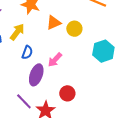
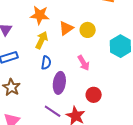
yellow arrow: (17, 32) -> (42, 40), moved
pink arrow: (55, 60) -> (84, 63), moved, turned -63

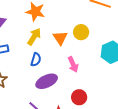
orange triangle: (66, 28) -> (60, 38), moved, turned -35
purple ellipse: (59, 83) -> (47, 81), turned 50

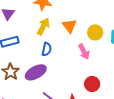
yellow circle: (81, 32) -> (95, 32), moved
purple ellipse: (47, 81) -> (36, 72), moved

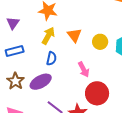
pink arrow: (84, 52) -> (84, 69), moved
red circle: (92, 84) -> (97, 93), size x1.5

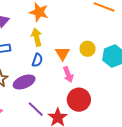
orange triangle: (74, 35) -> (62, 53), moved
yellow arrow: (48, 36) -> (37, 37), turned -48

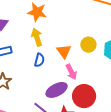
purple ellipse: (24, 82) -> (57, 90), moved

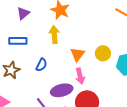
blue semicircle: (39, 60) -> (41, 65), moved

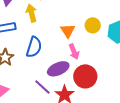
yellow arrow: (54, 34) -> (32, 13), moved
blue semicircle: (41, 65) -> (34, 47), size x1.5

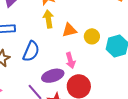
yellow arrow: (32, 13) -> (48, 19), moved
orange triangle: (68, 31) -> (69, 30), moved, turned 42

